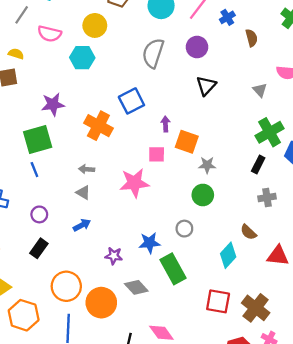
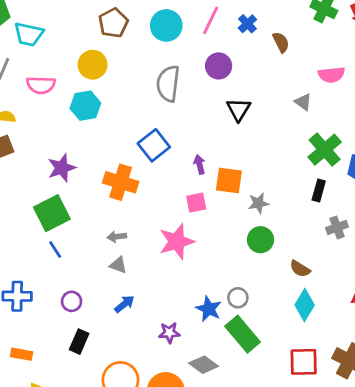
gray circle: (184, 229) -> (238, 298), moved
brown semicircle: (248, 232) -> (300, 269), moved
blue star: (150, 243) -> (209, 309), turned -30

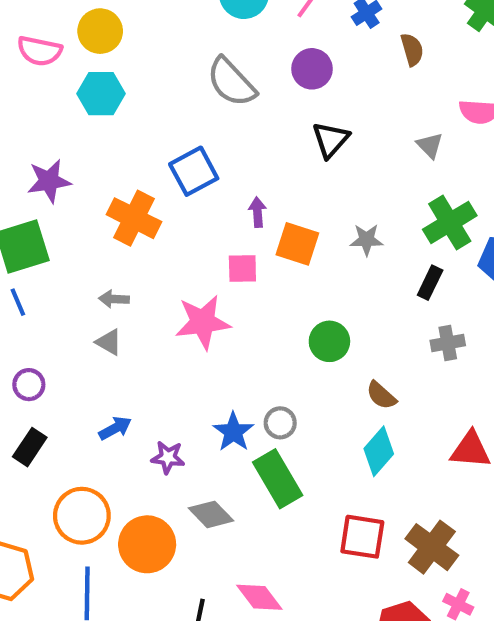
yellow circle: (93, 65) -> (100, 31), moved
gray semicircle: (168, 84) -> (231, 82), turned -60
gray star: (259, 203) -> (367, 240), moved
blue arrow: (124, 304) -> (115, 428), moved

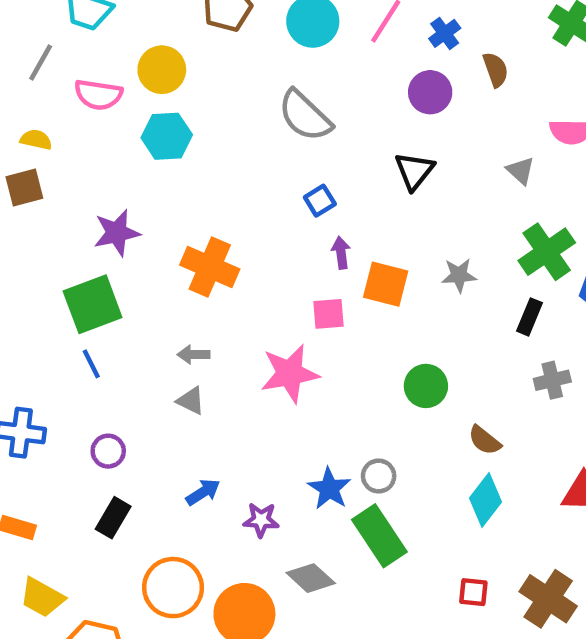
purple circle: (312, 69) -> (430, 92), moved
blue square: (194, 171) -> (320, 201), moved, size x0.6
red square: (362, 537) -> (473, 592), size x0.6

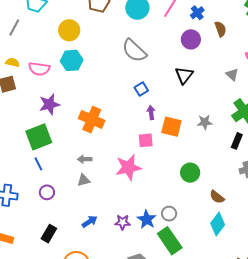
pink semicircle: (98, 95) -> (39, 69), moved
gray triangle: (191, 401) -> (84, 180), turned -40
purple circle: (108, 451) -> (47, 192), moved
purple star: (261, 520) -> (123, 222), moved

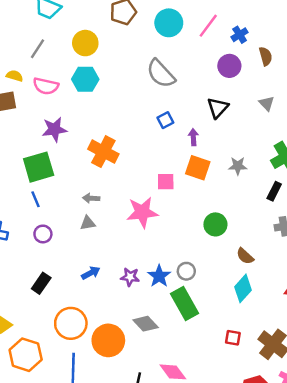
gray line: (14, 27) -> (37, 49), moved
gray triangle: (232, 75) -> (267, 103), moved
purple arrow: (151, 113) -> (193, 137), moved

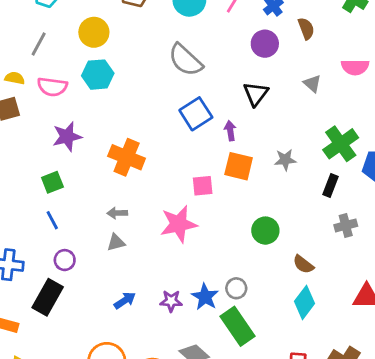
blue square: (165, 120) -> (196, 114), size x1.6
green square: (39, 167) -> (52, 182), size x0.6
black rectangle: (41, 283) -> (48, 297), moved, size x1.4

